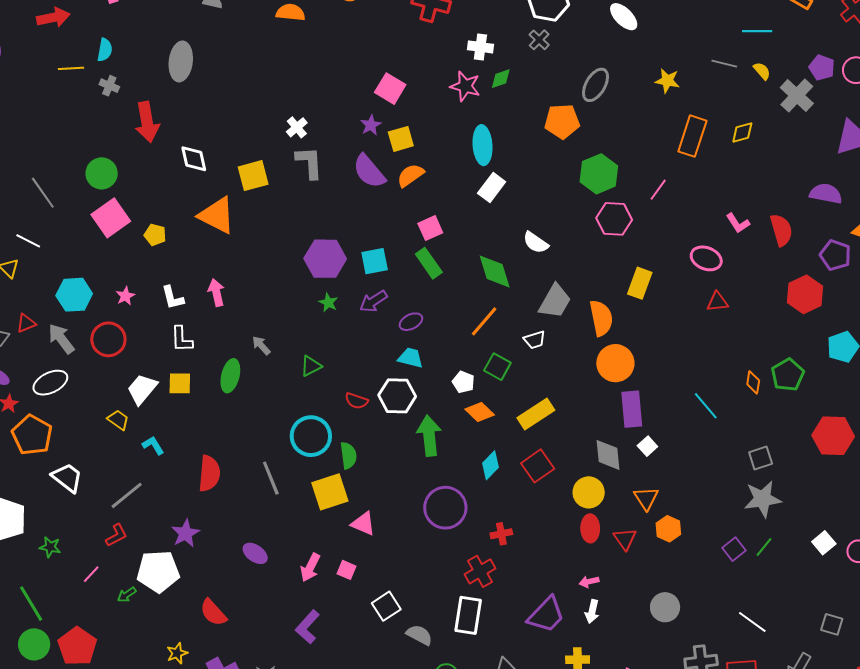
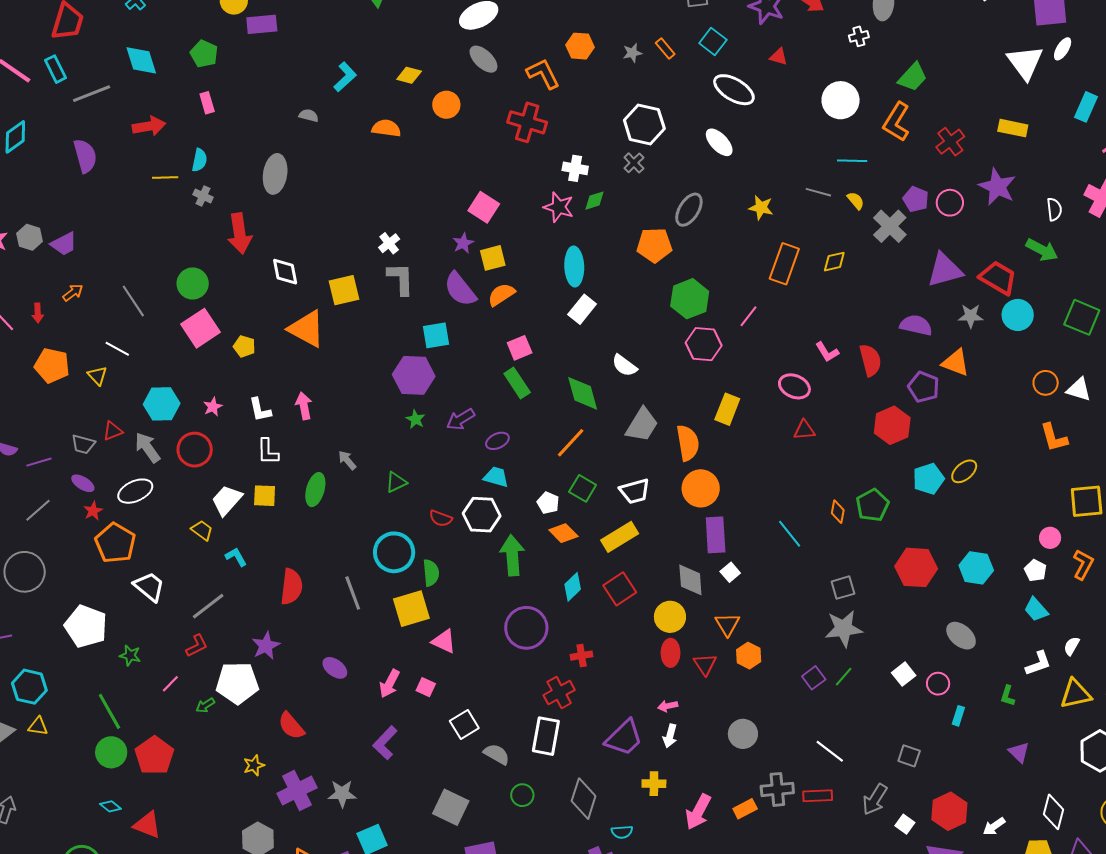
cyan square: (375, 261) -> (436, 335), moved
white trapezoid: (535, 340) -> (635, 491), moved, size x1.4

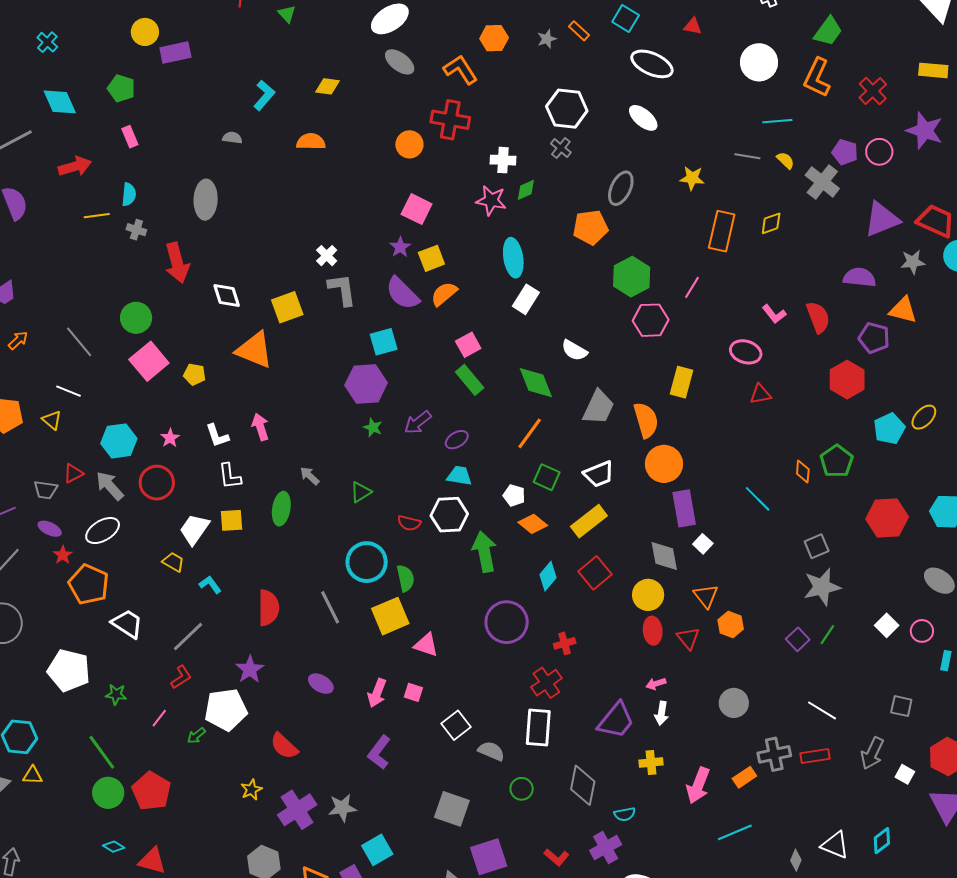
orange circle: (446, 105) -> (409, 144), moved

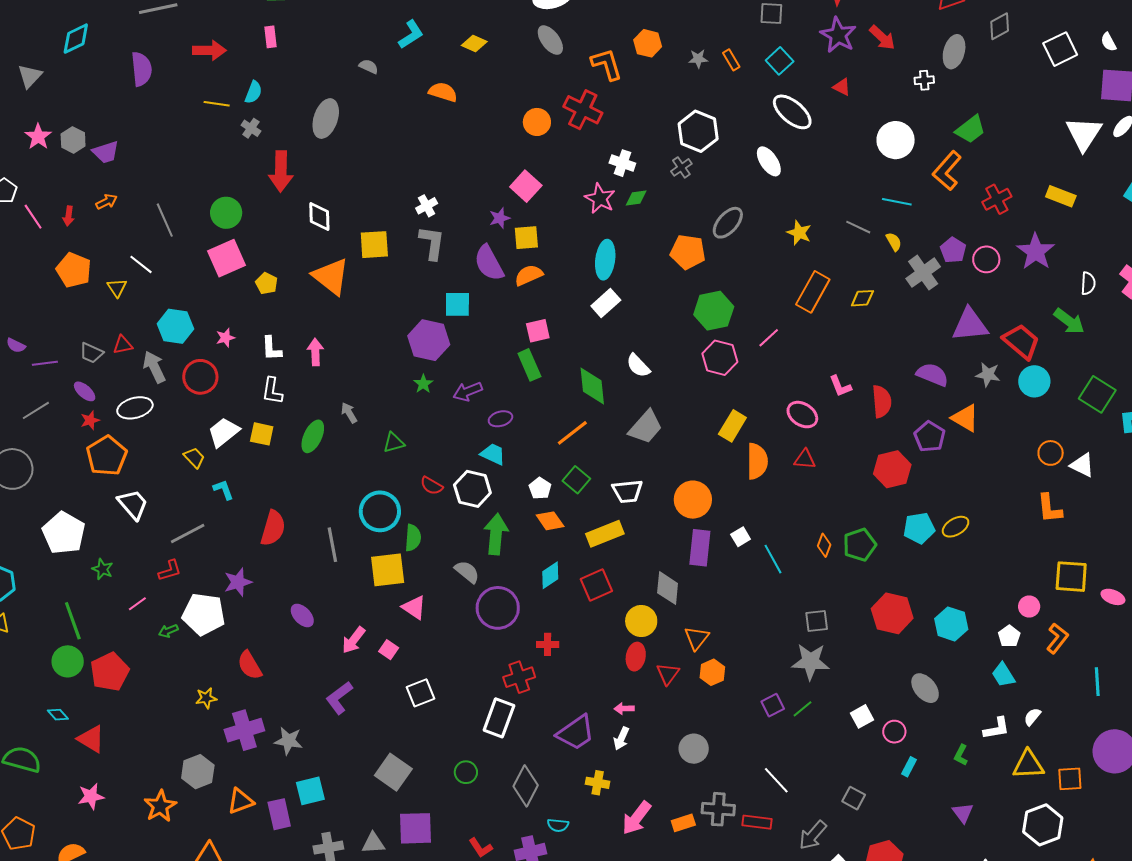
orange semicircle: (646, 420) -> (757, 461), moved
white square: (703, 544) -> (741, 537), moved
gray semicircle: (491, 751) -> (467, 572), moved

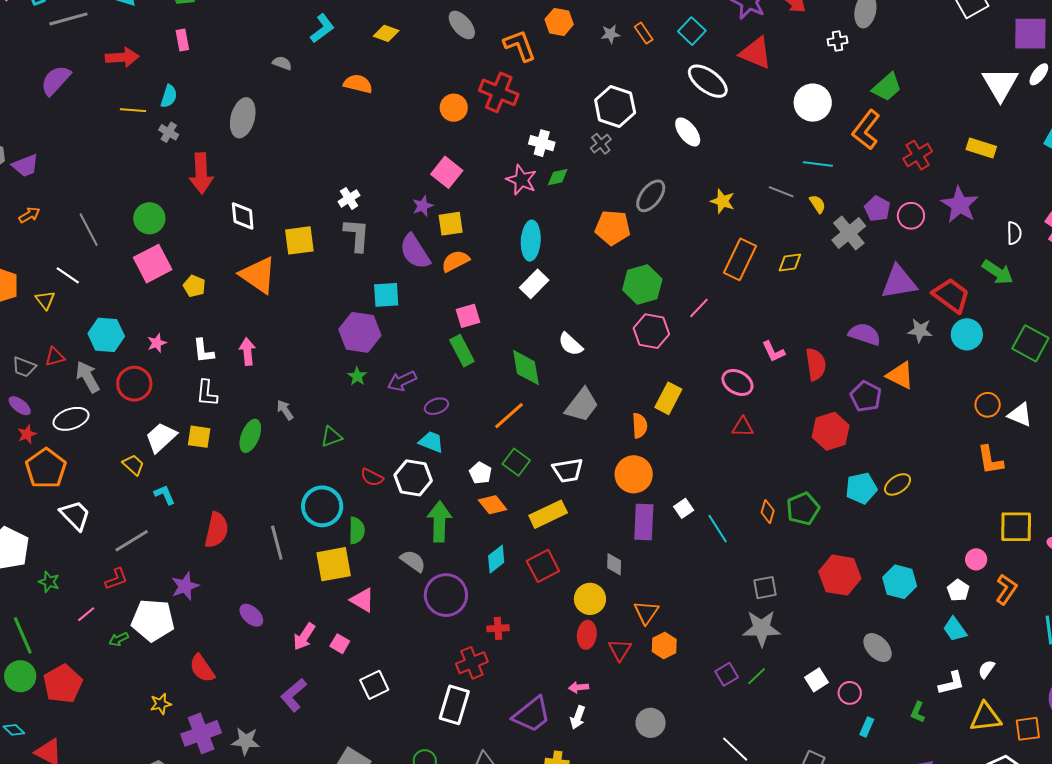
purple semicircle: (141, 69) -> (56, 80), turned -128
red triangle: (842, 87) -> (756, 53), size x1.8
orange semicircle: (757, 461) -> (640, 426), moved, size x0.7
gray diamond: (668, 588) -> (614, 564), size x0.7

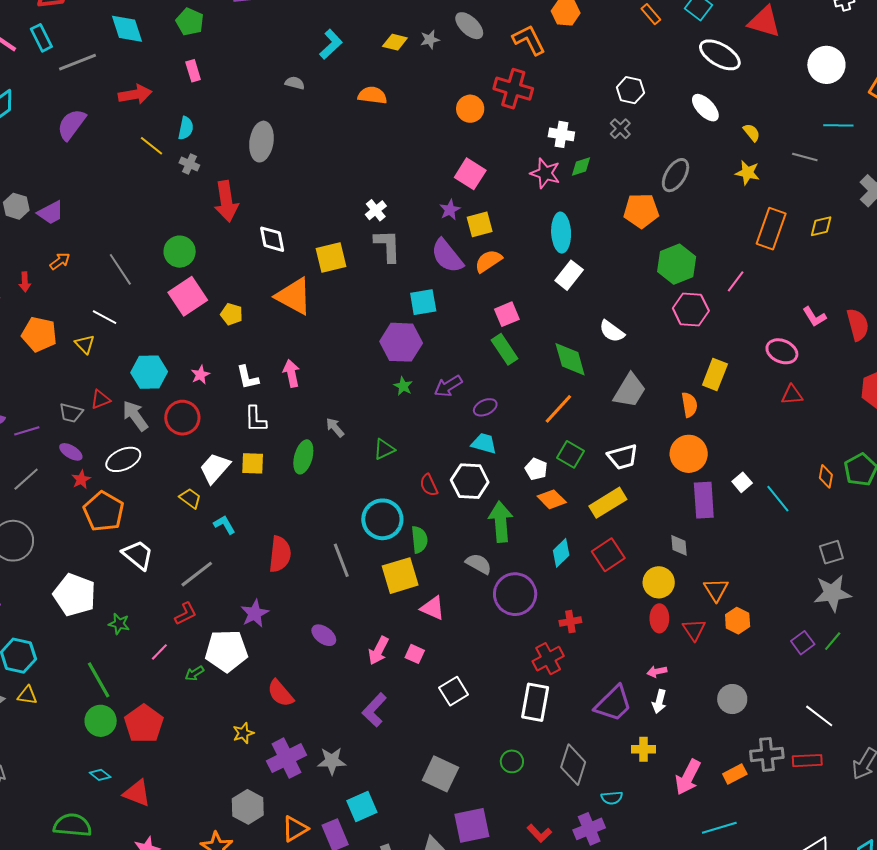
gray star: (610, 34) -> (430, 40), moved
white hexagon: (615, 106) -> (630, 90), size x0.7
yellow line: (133, 110) -> (152, 146), turned 40
yellow semicircle: (818, 204) -> (752, 132), moved
red semicircle: (372, 477) -> (429, 485), turned 45

